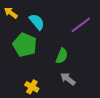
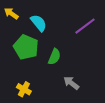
green semicircle: (62, 56) -> (54, 57), moved
yellow cross: (32, 87) -> (24, 89), moved

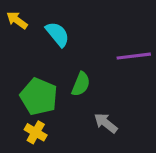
purple line: (85, 26) -> (134, 56), moved, turned 30
green pentagon: (26, 47) -> (39, 97), moved

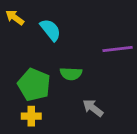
green semicircle: (81, 84) -> (71, 74), turned 70
yellow cross: (36, 132) -> (31, 116), turned -30

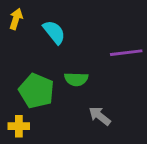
yellow arrow: (15, 18) -> (16, 19), turned 72
yellow cross: (31, 116) -> (19, 126), moved

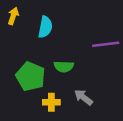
cyan semicircle: (54, 32) -> (45, 27), turned 50
yellow cross: (19, 126) -> (51, 102), moved

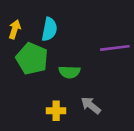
yellow arrow: (13, 16) -> (15, 29), moved
green pentagon: (30, 76) -> (32, 59), moved

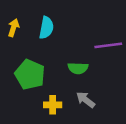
green pentagon: (32, 59) -> (30, 74), moved
green semicircle: (69, 72) -> (78, 68), moved

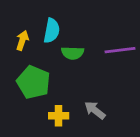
yellow arrow: (13, 28) -> (22, 40), moved
green semicircle: (78, 68) -> (73, 53), moved

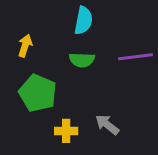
cyan semicircle: (52, 31) -> (83, 20), moved

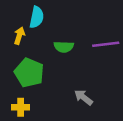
cyan semicircle: (83, 20) -> (37, 17), moved
yellow cross: (66, 131) -> (21, 107), moved

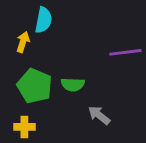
green semicircle: (64, 47) -> (73, 84), moved

